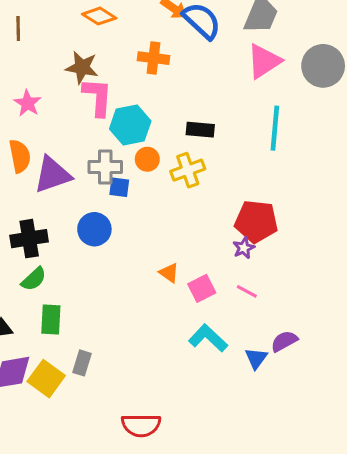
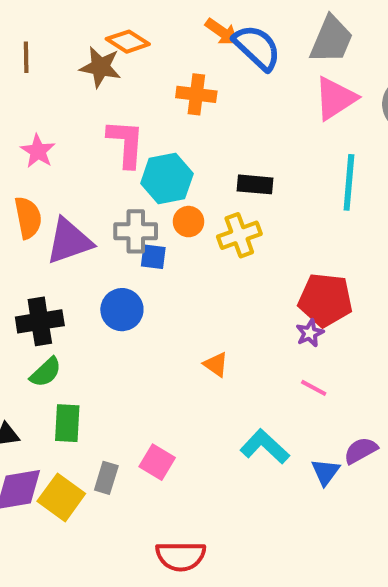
brown star: (82, 67) -> (100, 67), moved
pink square: (202, 288) -> (157, 462), moved, turned -32

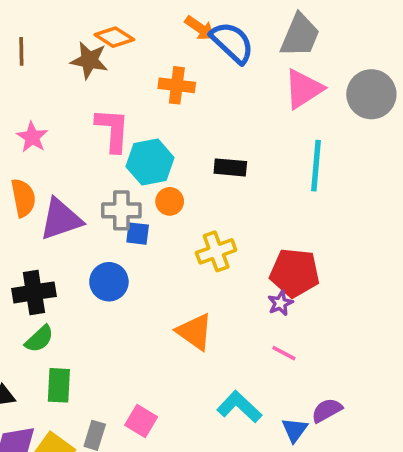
yellow cross: (239, 235) -> (216, 251), moved
orange triangle: (216, 364) -> (195, 332), size x1.6

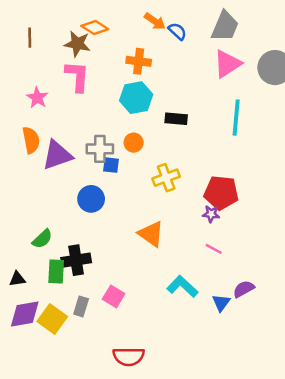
blue semicircle: (232, 42) -> (177, 31), size x0.6
pink L-shape: (113, 130) -> (77, 76), moved
cyan hexagon: (150, 162) -> (136, 98), moved
black cross: (34, 292) -> (76, 260), moved
purple star: (280, 303) -> (211, 214), turned 30

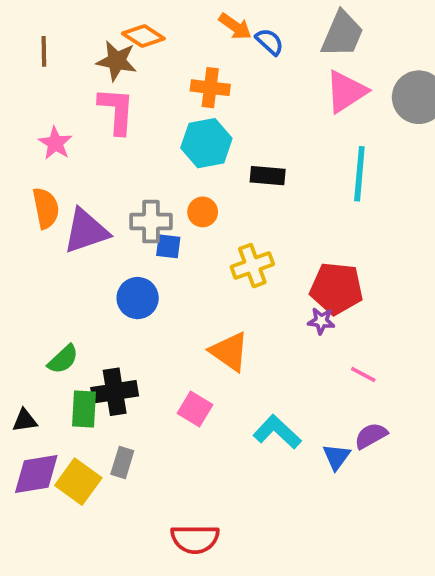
pink line: (214, 249) -> (363, 375), moved
pink square: (114, 296) -> (195, 409), moved

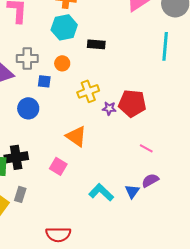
cyan line: (359, 174) -> (165, 46), moved
gray cross: (151, 222) -> (27, 58), moved
purple star: (321, 321) -> (109, 108), moved
cyan L-shape: (277, 432) -> (101, 192), moved

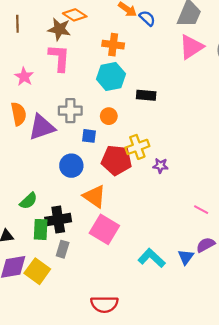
red pentagon: (132, 103) -> (116, 160), moved
orange triangle: (76, 136) -> (94, 196), moved
pink square: (58, 166) -> (104, 229), size x1.5
gray rectangle: (20, 194) -> (63, 249), moved

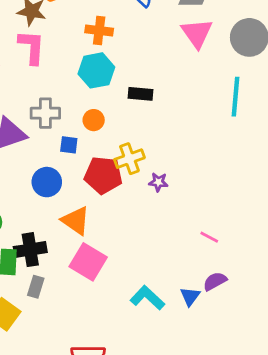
pink triangle: (191, 47) -> (197, 33), turned -32

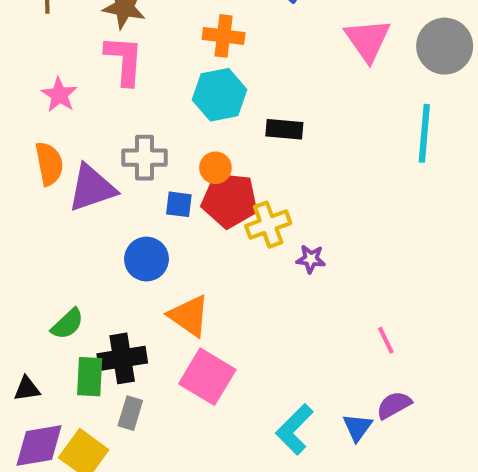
red pentagon: (103, 175) -> (230, 200), moved
pink line: (209, 237) -> (386, 340), turned 36
cyan L-shape: (147, 298) -> (295, 429), turned -88

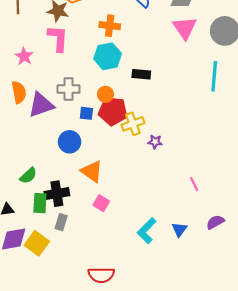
pink square: (207, 377) -> (101, 203), size x0.6
purple semicircle: (394, 405) -> (215, 222), moved

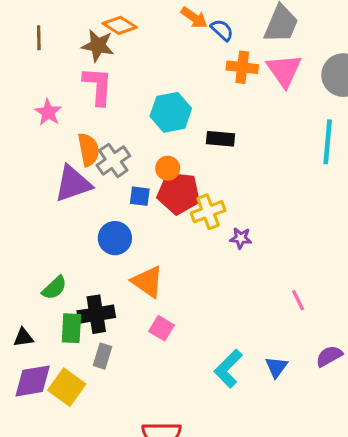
orange cross: (110, 26) -> (242, 67), moved
gray cross: (68, 89) -> (113, 160), turned -35
orange semicircle: (19, 92) -> (89, 150), moved

